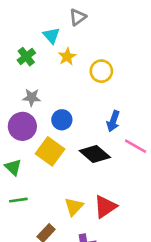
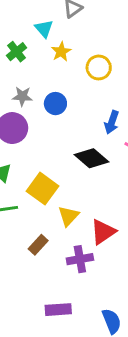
blue circle: (62, 120) -> (55, 104), moved
yellow square: (50, 151) -> (42, 189), moved
red triangle: (105, 207) -> (103, 232), moved

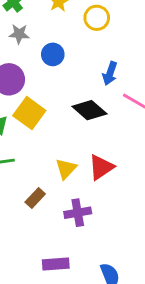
gray star: (22, 96) -> (19, 34), moved
yellow square: (42, 189) -> (29, 113), moved
red triangle: (103, 232) -> (101, 167), moved

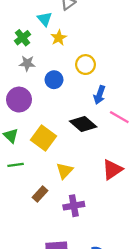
yellow circle: (97, 18) -> (85, 65), moved
yellow square: (29, 113) -> (43, 138), moved
red triangle: (101, 167) -> (112, 170), moved

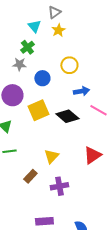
green cross: (23, 38) -> (27, 47), moved
yellow star: (59, 38) -> (58, 30), moved
blue arrow: (99, 95) -> (81, 91), turned -119
yellow square: (43, 138) -> (38, 110), moved, turned 30

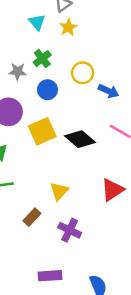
green cross: (27, 47) -> (42, 59), moved
blue arrow: (81, 91) -> (109, 91), moved, turned 35
purple cross: (59, 186) -> (70, 230), turned 36

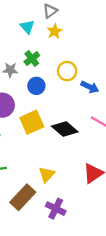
brown rectangle: (32, 217) -> (23, 197), size x1.6

